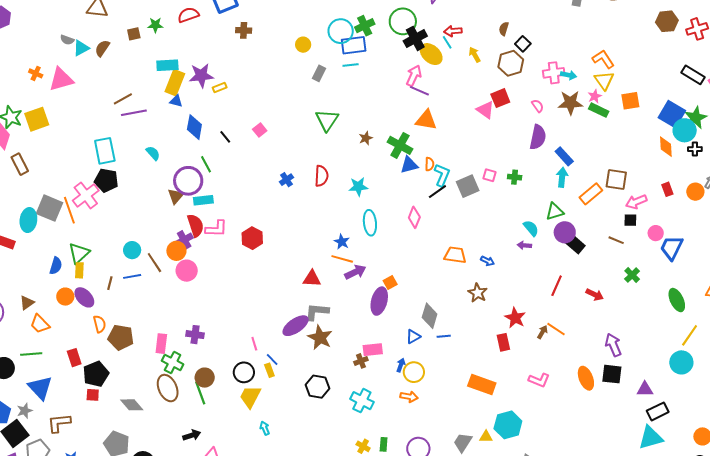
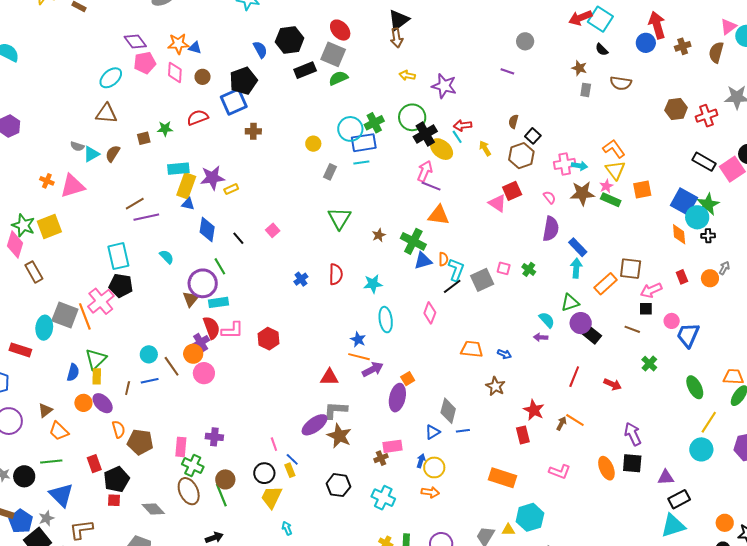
green cross: (515, 177) -> (529, 269), turned 32

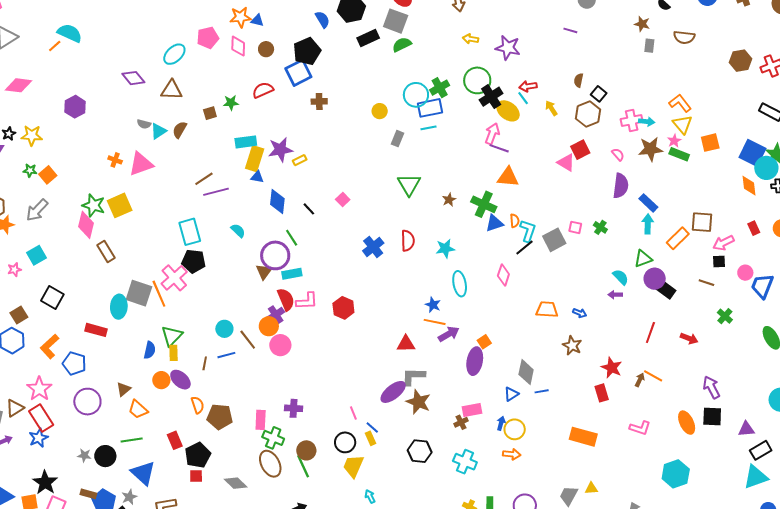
purple diamond: (135, 41) -> (133, 78), moved
blue cross: (301, 279) -> (373, 247), size x1.5
cyan hexagon: (530, 517) -> (676, 474), moved

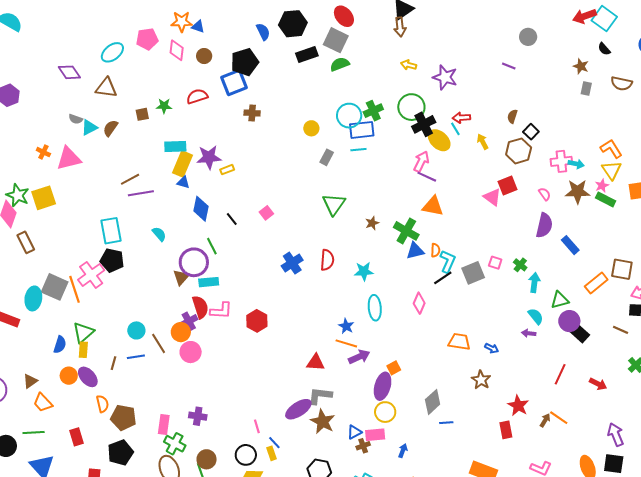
cyan arrow: (648, 224) -> (534, 283), moved
gray diamond: (526, 372) -> (433, 402), turned 30
blue triangle: (511, 394) -> (354, 432), moved
yellow circle: (515, 429) -> (385, 412), moved
black pentagon: (198, 455) -> (120, 453), moved

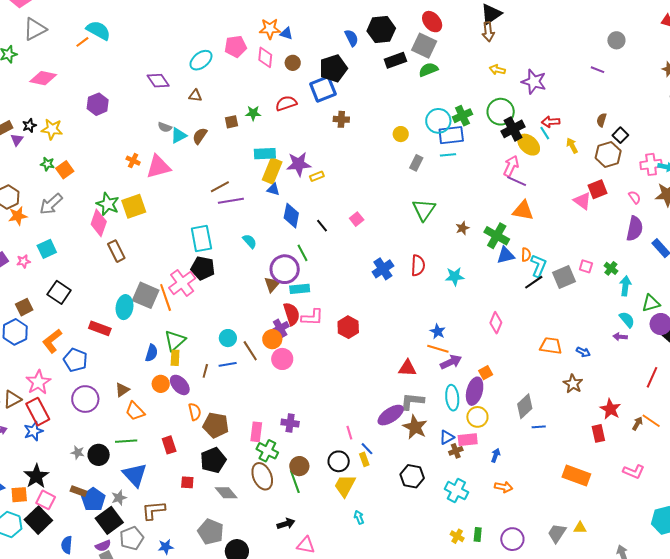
brown triangle: (106, 88) -> (195, 96), size x0.6
pink diamond: (419, 303) -> (496, 323), moved
cyan ellipse: (375, 308) -> (452, 398), moved

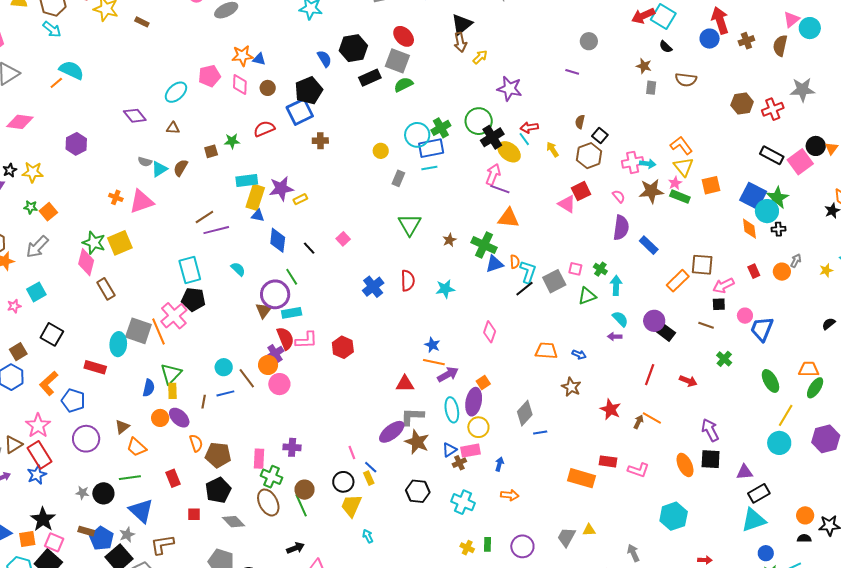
yellow arrow: (497, 70) -> (480, 57), moved, turned 126
green triangle: (651, 303) -> (587, 296), moved
red rectangle: (598, 433) -> (608, 461), moved, turned -66

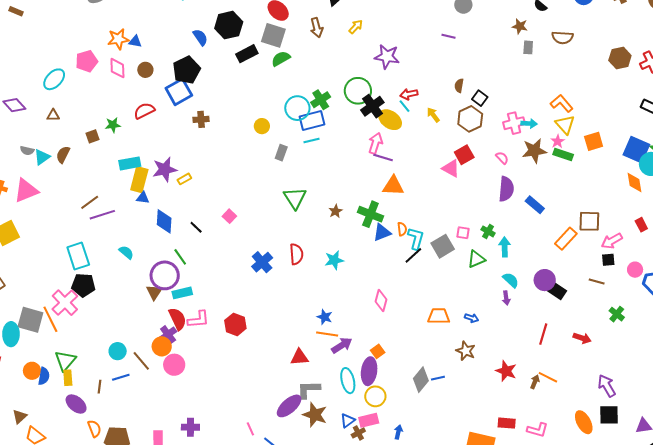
brown arrow: (460, 42) -> (317, 28), moved
purple arrow: (615, 337) -> (506, 298), turned -96
orange circle: (160, 418) -> (32, 371), moved
blue line: (540, 432) -> (438, 378), moved

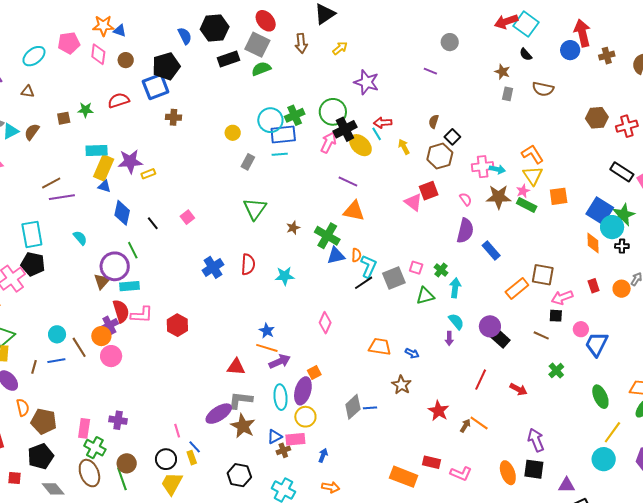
pink arrow: (375, 143) -> (328, 143), moved

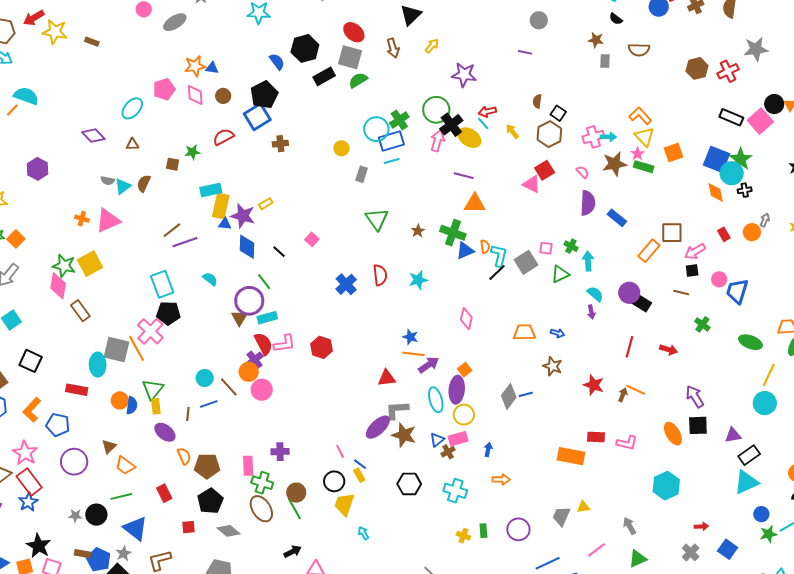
brown square: (64, 118) -> (173, 164), turned 32
purple star: (130, 161) -> (243, 216), moved, turned 30
green ellipse: (600, 397) -> (750, 342), turned -35

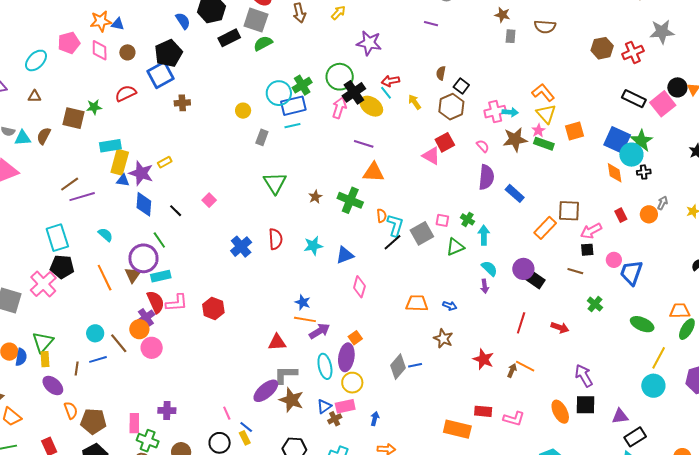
brown square: (173, 164) -> (74, 118), size x1.6
cyan triangle: (123, 186) -> (23, 138), turned 30
blue triangle: (465, 251) -> (345, 255), moved
orange line: (136, 348) -> (105, 278), moved

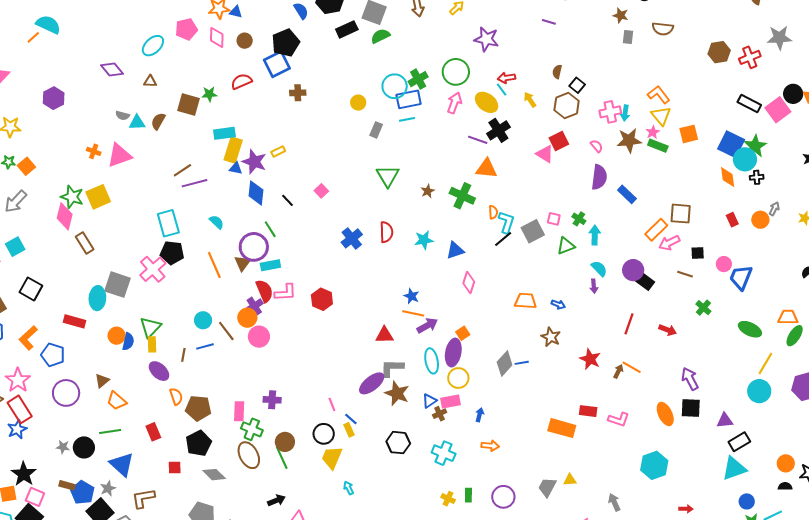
black cross: (354, 92) -> (498, 130), moved
cyan arrow: (510, 112) -> (625, 113), turned 91
pink arrow: (591, 231) -> (669, 243), moved

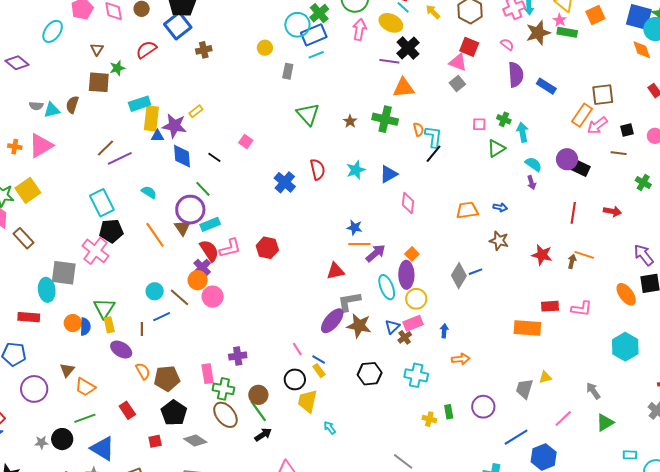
brown triangle: (150, 81) -> (97, 49), moved, turned -48
red square: (559, 141) -> (469, 47), turned -30
gray square: (533, 231) -> (457, 84), moved, size x0.7
black arrow: (276, 500) -> (263, 435), moved

